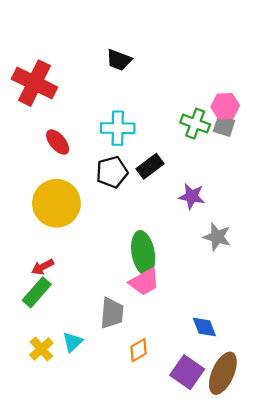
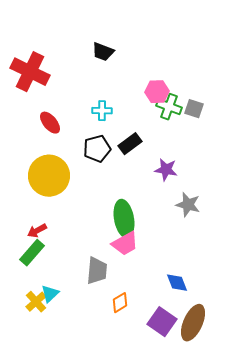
pink hexagon: (225, 106) -> (157, 92), moved
cyan cross: (118, 128) -> (102, 111), size x0.7
cyan triangle: (73, 342) -> (50, 294), moved

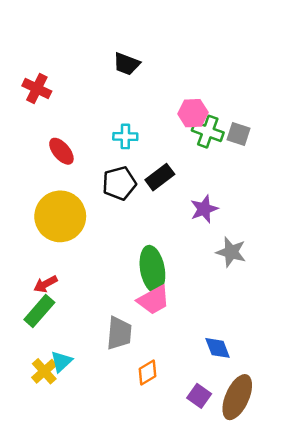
red cross: (30, 72) -> (37, 89), size x0.6
purple star: (166, 170) -> (204, 209), turned -30
purple square: (162, 322) -> (199, 396), size x0.7

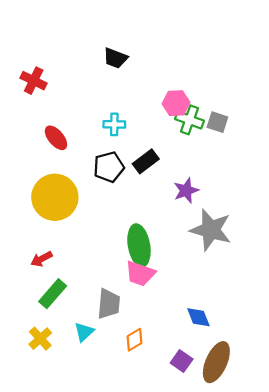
gray star: (231, 252) -> (211, 230), size x1.5
pink trapezoid: (154, 300) -> (140, 274), turned 48
green rectangle: (39, 311) -> (53, 294), moved
cyan triangle: (61, 361) -> (84, 332), moved

